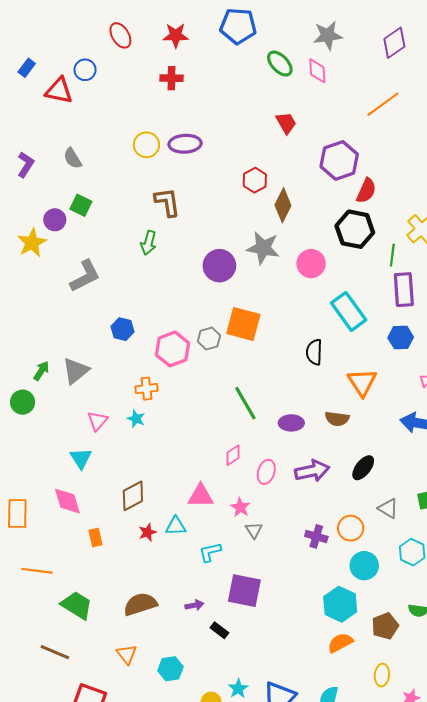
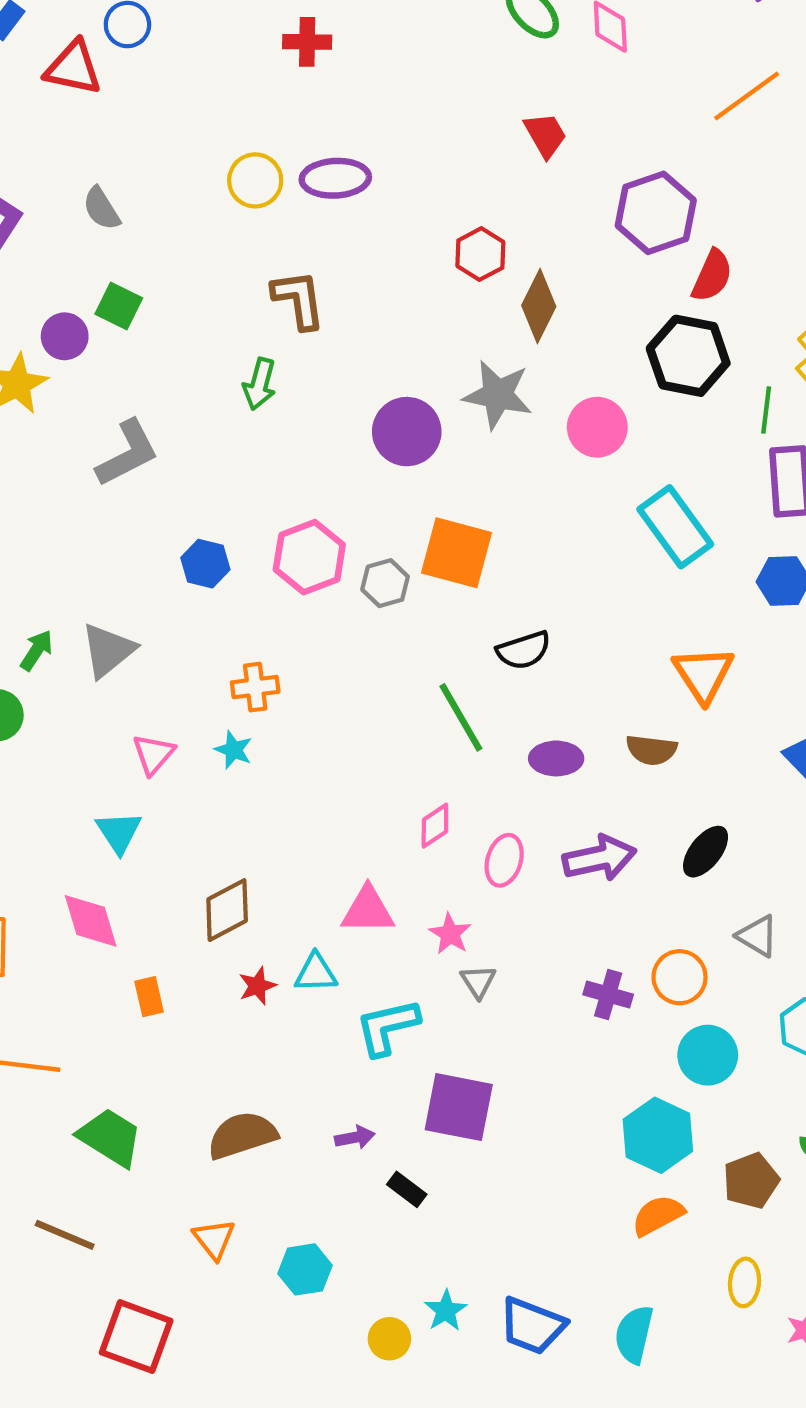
pink hexagon: (173, 349) -> (309, 557), moved
black semicircle: (314, 352) -> (524, 650), moved, turned -110
cyan L-shape: (210, 552) -> (387, 1027), size x1.4

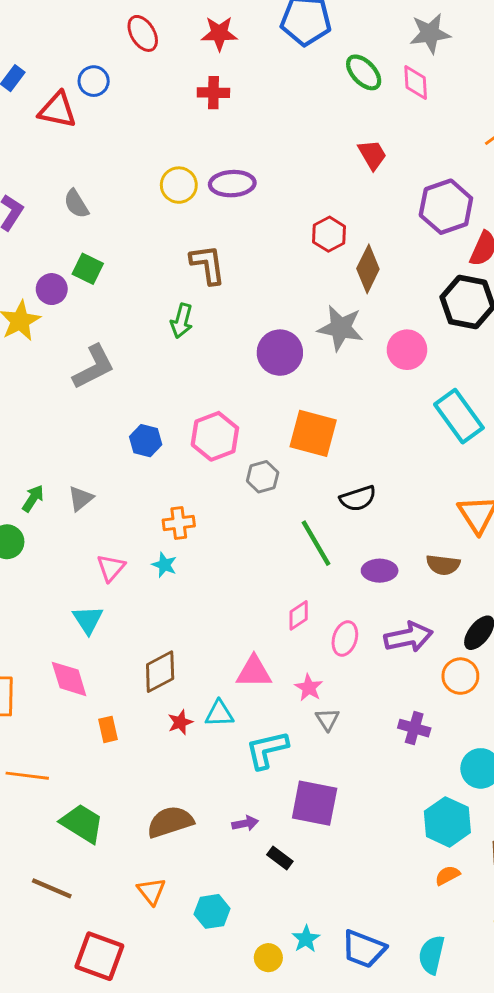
gray hexagon: (385, 583) -> (263, 477), moved
gray triangle: (108, 650) -> (81, 498), size x0.7
orange circle: (680, 977) -> (460, 676), moved
orange semicircle: (658, 1215) -> (447, 875), size x0.7

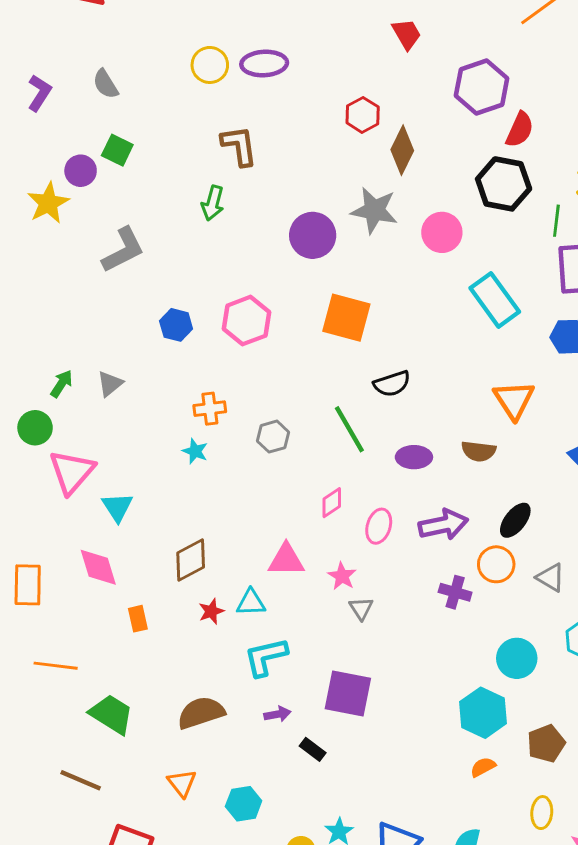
gray hexagon: (263, 477) -> (273, 437), moved
pink triangle: (111, 568) -> (72, 472), moved, size x1.6
purple cross: (414, 728) -> (455, 592), moved
cyan L-shape: (267, 750) -> (266, 657), moved

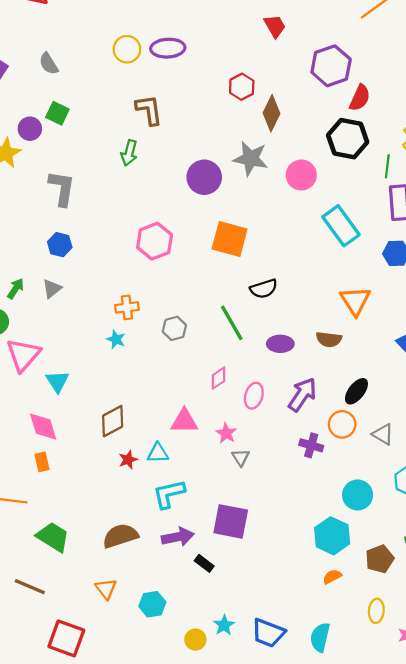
gray L-shape: (123, 250) -> (62, 188), turned -54
blue hexagon: (176, 325) -> (60, 245), moved
purple arrow: (443, 525) -> (302, 395), turned -44
orange rectangle: (138, 619) -> (42, 462), moved
purple arrow: (277, 714) -> (178, 537), size x1.6

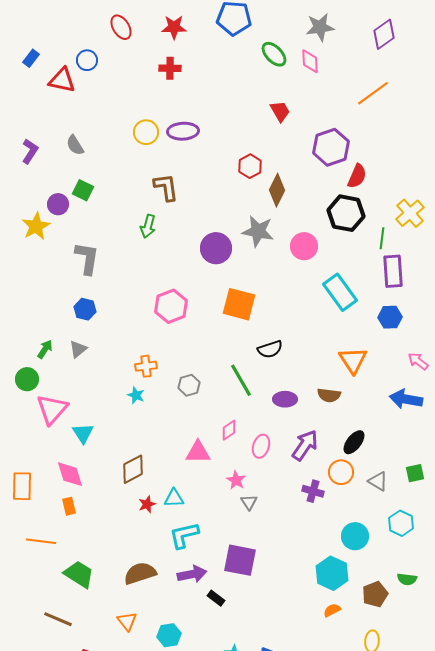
pink triangle: (184, 421) -> (198, 452), moved

